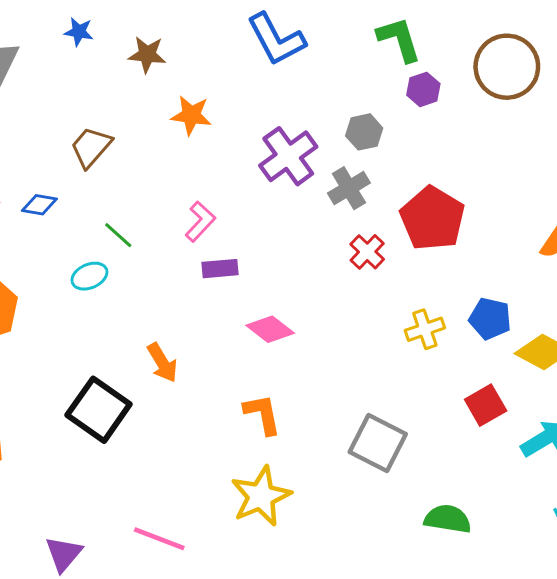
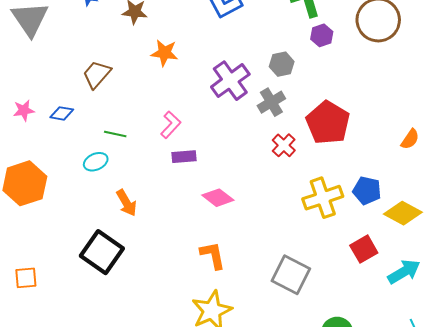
green line: (118, 235) -> (115, 134), turned -30
yellow cross: (425, 329) -> (323, 198), size x1.5
orange arrow: (162, 363) -> (127, 203), moved

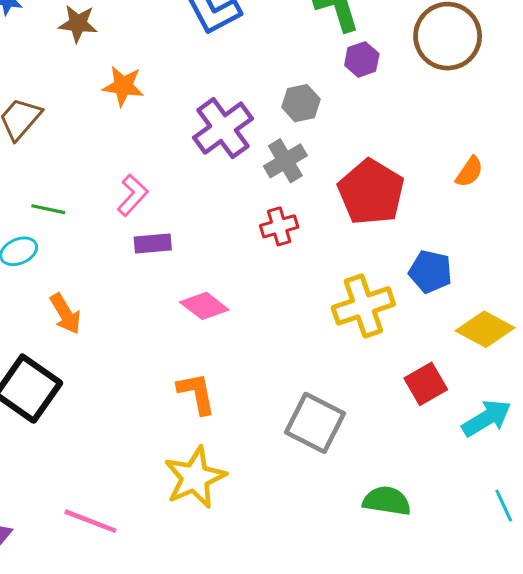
orange semicircle: (410, 139) -> (469, 172), moved
red cross: (284, 145) -> (279, 226), moved, turned 30
blue pentagon: (367, 191) -> (430, 272), moved

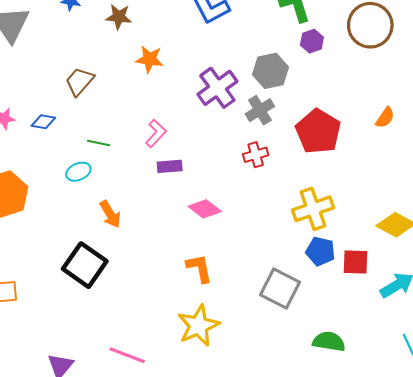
gray hexagon: (301, 103) -> (271, 71), size x1.4
blue pentagon: (430, 272) -> (320, 251), moved
red square: (426, 384) -> (355, 262), turned 32

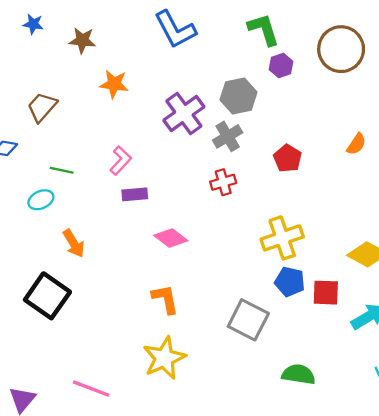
red pentagon: (318, 131) -> (288, 158), size x0.6

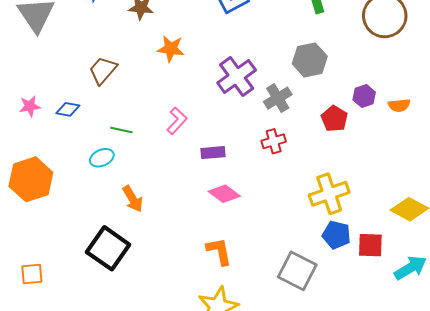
purple hexagon: (281, 65) -> (364, 96), moved
gray hexagon: (238, 96) -> (310, 60), moved
orange semicircle: (356, 144) -> (399, 105), turned 50
purple rectangle: (135, 194) -> (213, 153), moved

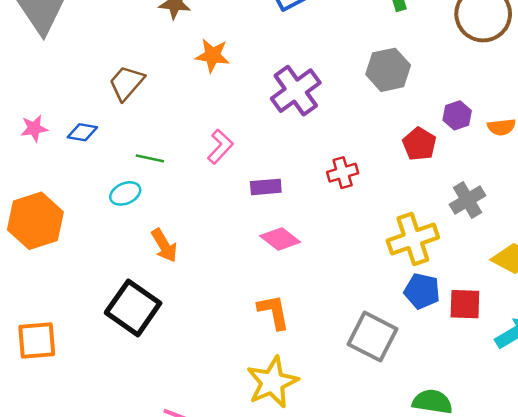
gray cross: (278, 98) -> (468, 200), moved
orange square: (32, 274) -> (37, 341), size x1.4

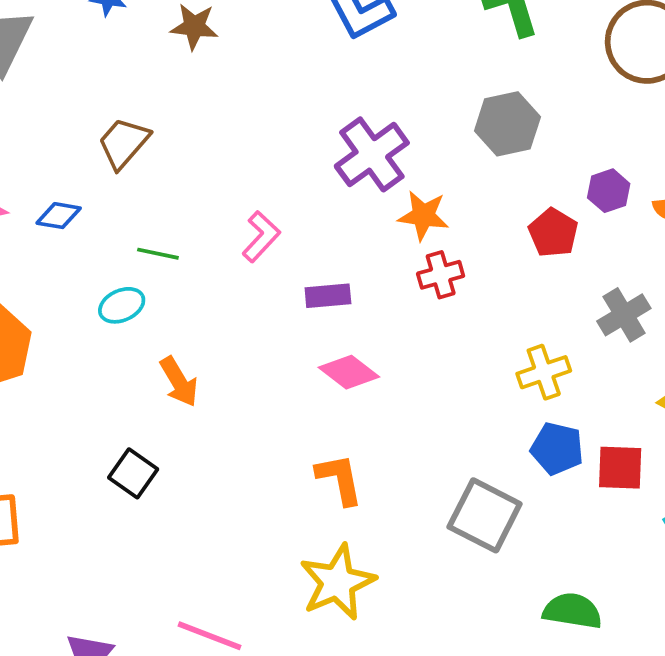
orange star: (212, 55) -> (423, 216), moved
yellow cross: (413, 239) -> (544, 372), size x0.7
black square: (133, 308) -> (133, 473), size x0.6

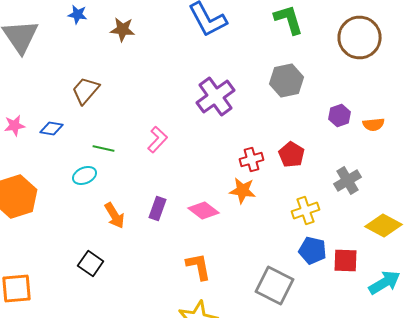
orange star: (423, 216) -> (243, 190), moved
red pentagon: (553, 233) -> (292, 154), moved
purple rectangle: (328, 296) -> (158, 208), moved, turned -65

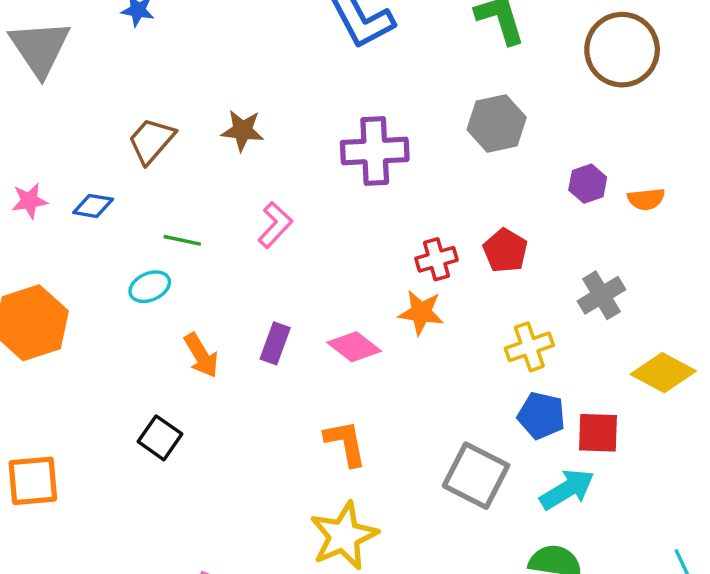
brown star: (123, 30) -> (242, 130), moved
purple cross: (216, 96) -> (375, 151), turned 33
cyan arrow: (385, 282) -> (567, 489), moved

